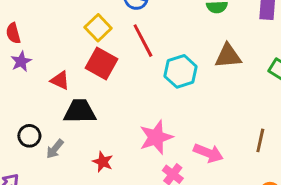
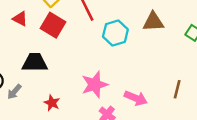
red triangle: (60, 80) -> (20, 19), moved

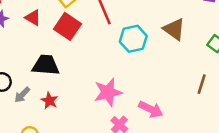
brown triangle: (153, 22) -> (174, 29), turned 35
brown line: (177, 89) -> (202, 84), moved
red star: (52, 103) -> (49, 101), moved

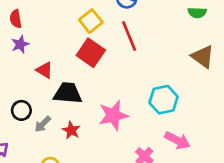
red triangle: (33, 18) -> (44, 70), moved
cyan hexagon: (133, 39) -> (164, 100), moved
pink star: (108, 92) -> (113, 115), moved

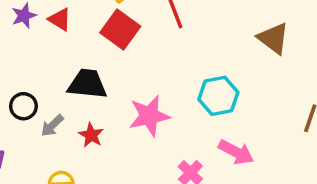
red triangle: (44, 70) -> (60, 19), moved

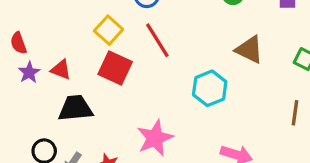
black trapezoid: (87, 84) -> (76, 108), moved
cyan hexagon: (218, 96) -> (210, 88), moved

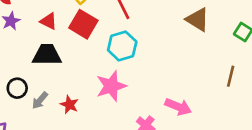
red triangle: (61, 70) -> (49, 21), moved
cyan hexagon: (210, 88) -> (122, 46), moved

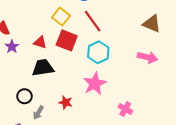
gray arrow: (40, 100) -> (38, 113), moved
pink arrow: (178, 107) -> (147, 57), moved

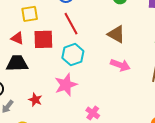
yellow square: (61, 17) -> (30, 14), moved, turned 36
brown triangle: (152, 24) -> (116, 34), moved
red square: (67, 40) -> (43, 39), turned -30

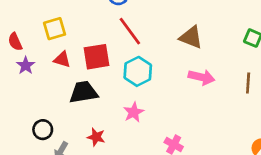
yellow square: (30, 14) -> (54, 29), moved
black trapezoid: (17, 63) -> (84, 92), moved
pink star: (66, 85) -> (134, 112), size x0.7

